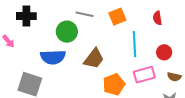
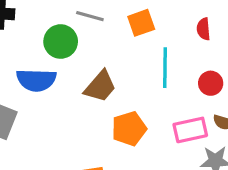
pink rectangle: (144, 75) -> (190, 130), moved

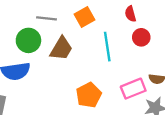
red circle: (211, 83) -> (141, 37), moved
brown trapezoid: (100, 86) -> (61, 49), moved

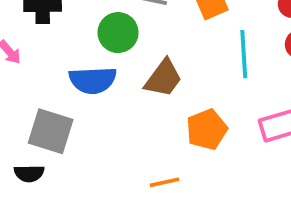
brown trapezoid: (61, 49) -> (163, 78), moved

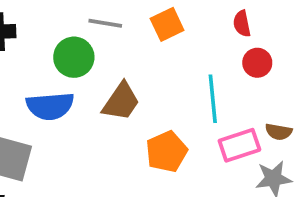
cyan line: (244, 54) -> (213, 99), moved

